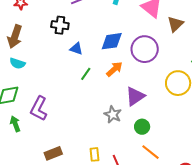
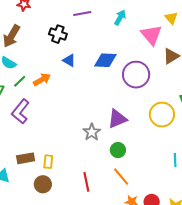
orange arrow: (114, 69) -> (42, 80), moved
green line: (86, 74) -> (20, 81), moved
yellow rectangle: (94, 154) -> (48, 162), moved

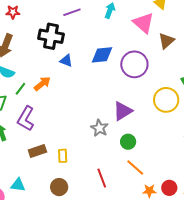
black cross: (58, 34) -> (51, 36), size x1.4
brown rectangle: (26, 158) -> (37, 151), moved
yellow rectangle: (48, 162) -> (63, 156), moved

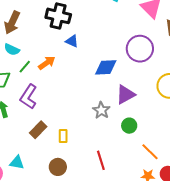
blue diamond: (102, 55) -> (106, 67), moved
brown rectangle: (37, 151) -> (38, 130), turned -30
orange line: (135, 167) -> (150, 152), moved

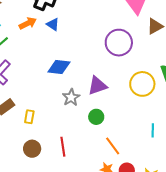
orange arrow: (47, 63) -> (28, 23), moved
blue diamond: (106, 67) -> (59, 67), moved
brown circle: (58, 167) -> (32, 149), moved

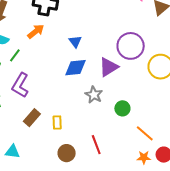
blue triangle: (53, 24) -> (75, 42), moved, turned 32
purple circle: (119, 43) -> (131, 46), moved
purple triangle: (97, 86) -> (109, 67), moved

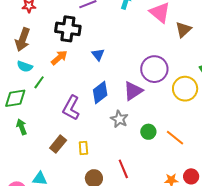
blue triangle: (75, 42) -> (98, 55), moved
blue diamond: (76, 68) -> (100, 92), turned -30
purple L-shape: (20, 85) -> (71, 108), moved
orange line: (145, 133) -> (175, 138), moved

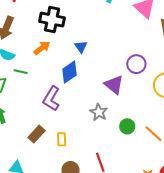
purple circle: (154, 69) -> (136, 64), size x0.7
green line: (39, 82) -> (21, 72), turned 64
purple triangle: (133, 91) -> (114, 85), turned -50
blue diamond: (100, 92) -> (70, 72), moved

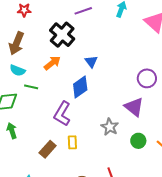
black cross: (52, 20) -> (62, 35), turned 30
purple triangle: (114, 85) -> (134, 107), moved
yellow rectangle: (62, 139) -> (72, 142), moved

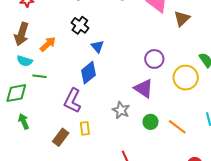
black cross: (62, 35) -> (80, 25), moved, size x0.7
orange arrow: (52, 63) -> (48, 44), moved

